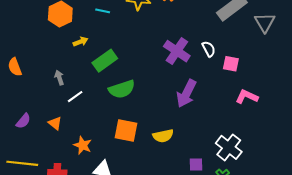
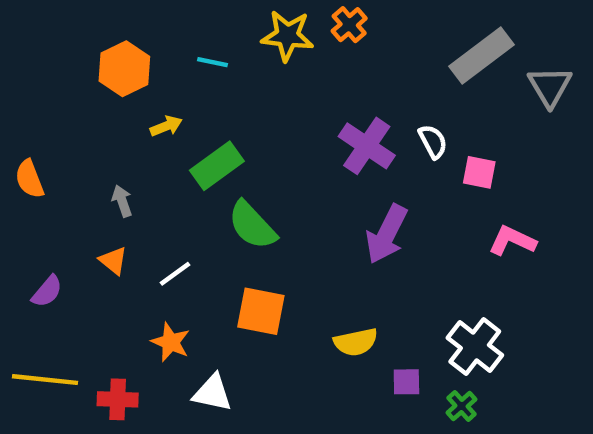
green semicircle: (122, 89) -> (252, 225), turned 65
white line: (75, 97) -> (175, 274), moved
orange triangle: (55, 123) -> (113, 261), moved
yellow semicircle: (163, 136) -> (356, 342), moved

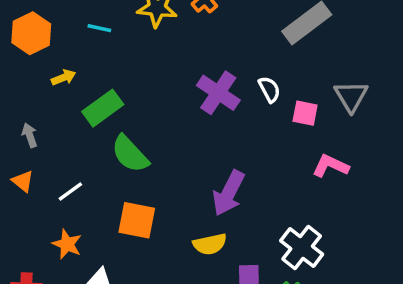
gray triangle: (550, 86) -> (351, 96), moved
purple arrow: (387, 234) -> (229, 193), moved

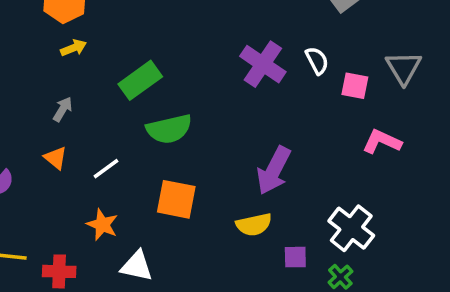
yellow arrow: (64, 77) -> (74, 48), moved
gray arrow: (30, 135) -> (63, 109), turned 50
green semicircle: (130, 154) -> (169, 129), turned -60

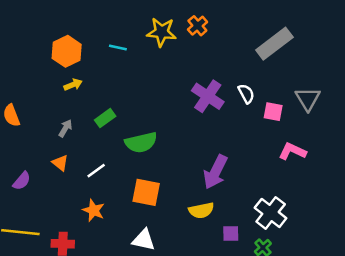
green rectangle: (140, 80) -> (105, 118), moved, size x0.7
white triangle: (137, 266) -> (144, 240), moved

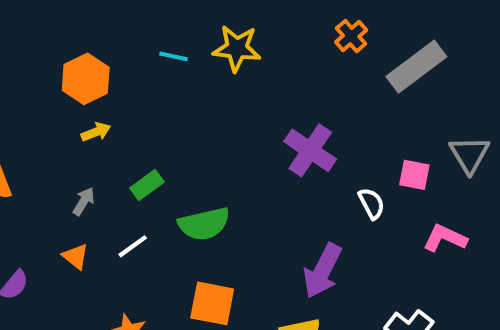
orange cross: (197, 26) -> (351, 36), moved
cyan line: (118, 47) -> (173, 56), moved
white semicircle: (246, 94) -> (371, 203), moved
white line: (96, 171) -> (133, 246), moved

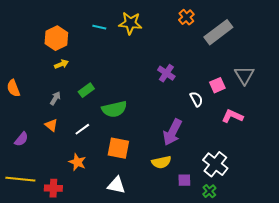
purple cross: (310, 150) -> (166, 73), size x0.7
pink square: (414, 175) -> (217, 85), turned -35
white line: (133, 246) -> (82, 129), moved

